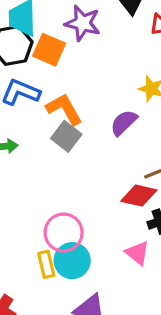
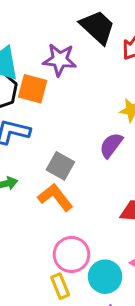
orange L-shape: (64, 109) -> (55, 197), moved
cyan circle: (72, 261) -> (105, 277), moved

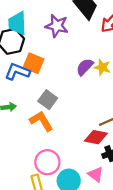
orange square: (33, 89) -> (33, 63), moved
purple semicircle: (111, 145) -> (85, 67), moved

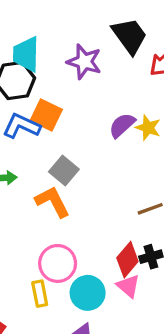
red diamond: (96, 137) -> (127, 260), moved, turned -65

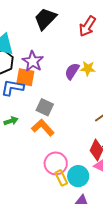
black trapezoid: (130, 36) -> (45, 19), moved, turned -85
purple star: (84, 62) -> (33, 61), moved, turned 30
yellow rectangle: (40, 294) -> (61, 178), moved

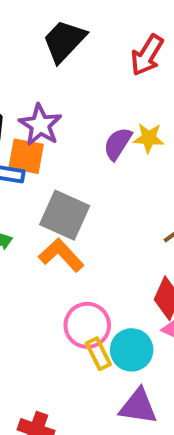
gray square: (45, 107) -> (65, 215), size x1.4

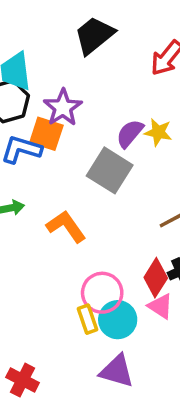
gray square: (65, 215) -> (110, 170), moved
pink circle: (87, 325) -> (102, 293), moved

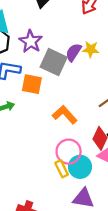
orange square: (46, 134) -> (32, 84), moved
gray square: (110, 170) -> (54, 62), moved
orange L-shape: (66, 226) -> (65, 115), moved

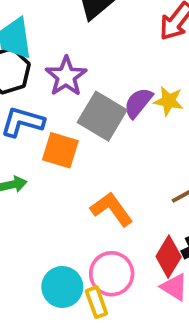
cyan circle: (80, 167) -> (62, 287), moved

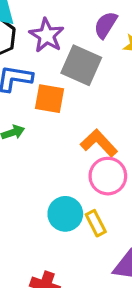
purple semicircle: (138, 103) -> (106, 25), moved
pink circle: (112, 274) -> (108, 176), moved

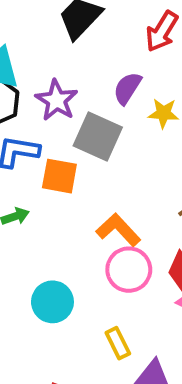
cyan circle: (65, 214) -> (52, 302), moved
yellow rectangle: (96, 223) -> (118, 343), moved

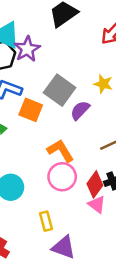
purple semicircle: (127, 88) -> (80, 110), moved
purple star: (56, 100) -> (27, 49), moved

